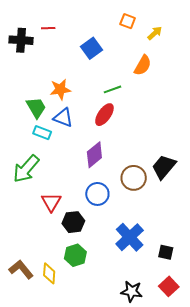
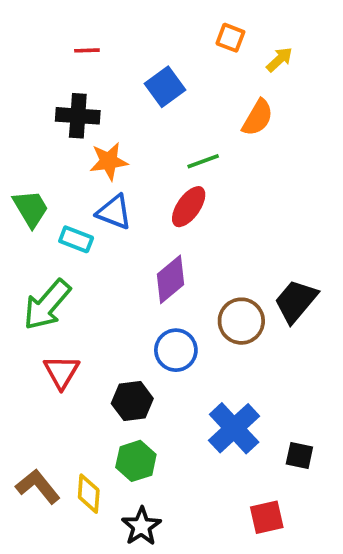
black cross: (21, 40) -> (78, 116), moved
green trapezoid: (36, 108) -> (31, 208), moved
red triangle: (51, 202) -> (61, 372), moved
red square: (169, 286) -> (267, 517), moved, turned 30
black star: (132, 291) -> (141, 526), moved, turned 30

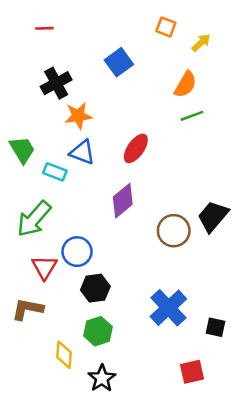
red line: (87, 50) -> (44, 28), moved
black cross: (78, 116) -> (56, 83), turned -32
green line: (203, 161) -> (192, 116), moved
blue circle: (176, 350) -> (77, 252), moved
brown L-shape: (38, 486) -> (27, 309), moved, turned -40

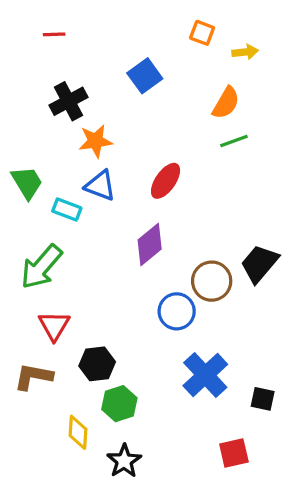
yellow arrow: (201, 43) -> (245, 52), turned 36
blue circle: (77, 252) -> (177, 311), moved
black hexagon: (95, 288) -> (97, 364), moved

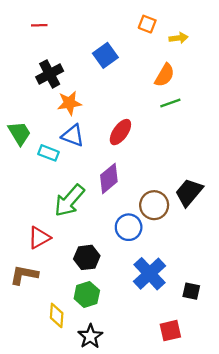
green arrow: (41, 267) -> (69, 201), moved
red triangle: (54, 326) -> (39, 238), turned 30
black hexagon: (97, 364) -> (87, 257), moved

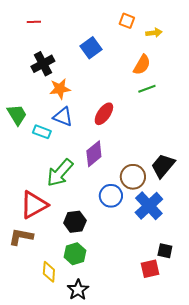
red triangle: (39, 238) -> (34, 205), size x1.4
blue cross: (149, 274) -> (149, 206), moved
red square: (170, 331) -> (150, 269), moved

